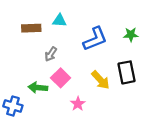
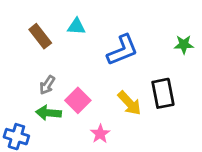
brown rectangle: (31, 28) -> (40, 36), turned 54
green star: (131, 35) -> (184, 45), moved
gray arrow: (51, 54) -> (47, 85), moved

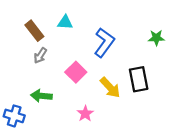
blue L-shape: (122, 50) -> (104, 43), turned -32
gray arrow: (47, 85) -> (40, 56), moved
pink square: (78, 100) -> (76, 72), moved

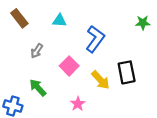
brown rectangle: (34, 31) -> (19, 18), moved
green star: (156, 38) -> (143, 23), moved
green arrow: (41, 96) -> (38, 88), turned 42

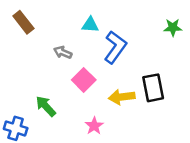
cyan triangle: (59, 20) -> (90, 25), moved
gray arrow: (37, 51) -> (63, 52), moved, turned 80
yellow arrow: (101, 80) -> (122, 97), turned 126

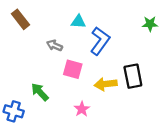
pink square: (84, 80) -> (73, 69), turned -30

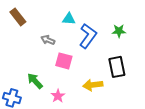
green star: (150, 24) -> (119, 31), moved
yellow arrow: (106, 84) -> (93, 85), moved
pink star: (82, 109) -> (58, 96), moved

